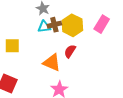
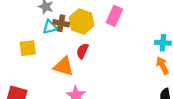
brown cross: (54, 25) -> (61, 23), turned 32
yellow square: (12, 46) -> (28, 48), moved

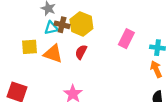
pink rectangle: (114, 16) -> (126, 39), moved
orange triangle: (64, 66) -> (53, 54), moved

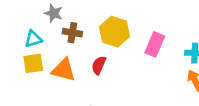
yellow hexagon: (81, 24) -> (115, 32), moved
cyan triangle: (51, 28) -> (33, 39), moved

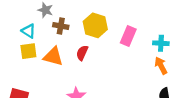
cyan triangle: (33, 39) -> (29, 31), turned 48

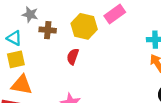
pink rectangle: (128, 36) -> (115, 14), moved, turned 36
orange triangle: (53, 57) -> (22, 85), moved

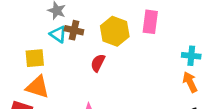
pink rectangle: (115, 14) -> (150, 22), turned -54
cyan triangle: (14, 38) -> (58, 34), moved

